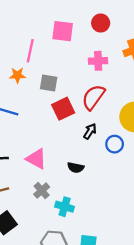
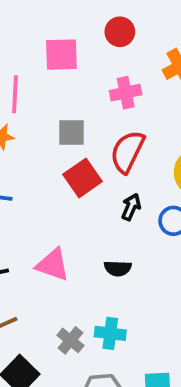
gray square: (49, 83) -> (72, 132), moved
gray cross: (42, 191) -> (70, 340), moved

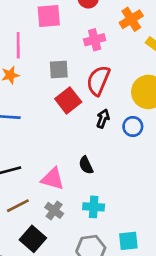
pink triangle: (53, 265) -> (53, 179), moved
black semicircle: (118, 268) -> (86, 165), moved, turned 66
gray cross: (70, 340) -> (54, 210), moved

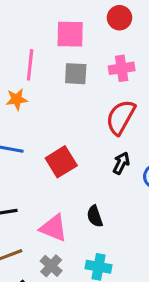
gray square: (59, 69) -> (76, 74), moved
red square: (68, 100) -> (61, 162), moved

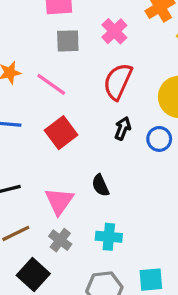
pink line: (30, 65) -> (51, 84), moved, turned -56
pink cross: (122, 68) -> (114, 31), turned -30
pink triangle: (54, 228) -> (59, 201), turned 48

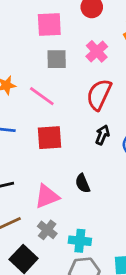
red square: (61, 133) -> (50, 138), turned 32
pink triangle: (59, 201) -> (47, 196), turned 32
cyan cross: (109, 237) -> (80, 241), moved

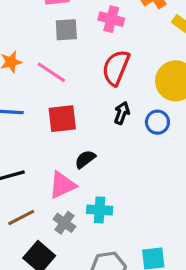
pink cross: (97, 51) -> (111, 19), turned -30
black semicircle: (83, 183) -> (85, 159), moved, turned 78
cyan cross: (80, 241) -> (100, 210), moved

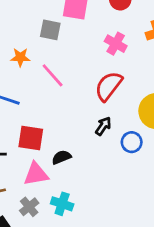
gray square: (66, 30) -> (50, 30), moved
red square: (62, 119) -> (31, 138), moved

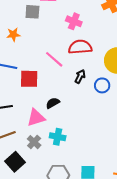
pink cross: (116, 44) -> (74, 21), moved
pink line: (53, 75) -> (54, 59), moved
red semicircle: (109, 86) -> (80, 47), turned 55
red square: (31, 138) -> (29, 79), moved

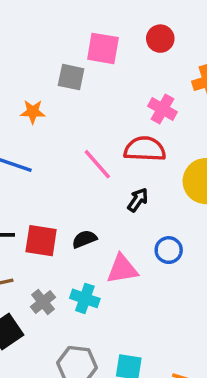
pink cross: (74, 21) -> (162, 109), moved
red square: (29, 79) -> (41, 241), moved
blue circle: (102, 85) -> (169, 250), moved
pink triangle: (36, 118) -> (122, 269), moved

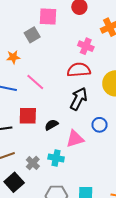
gray square: (71, 77) -> (32, 35), turned -35
pink line: (97, 164) -> (35, 82), moved
black arrow: (138, 200) -> (79, 99), size x1.6
red square: (41, 241) -> (28, 116), moved

